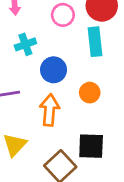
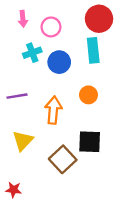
pink circle: (63, 15) -> (51, 27), moved
blue circle: (54, 70) -> (59, 62), moved

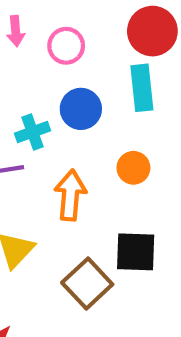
cyan cross: (32, 53) -> (32, 132), moved

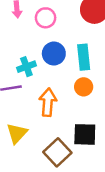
cyan rectangle: (142, 88) -> (84, 57), moved

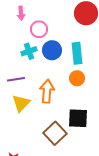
pink circle: (46, 18) -> (39, 29), moved
cyan cross: (26, 67) -> (29, 51), moved
yellow triangle: (17, 133) -> (21, 103), moved

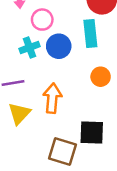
cyan rectangle: (77, 53) -> (90, 34), moved
orange circle: (77, 78) -> (101, 77), moved
brown square: (55, 133) -> (62, 152), turned -30

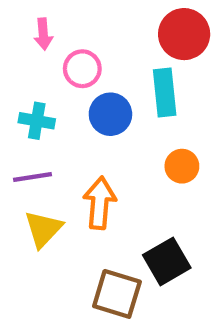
cyan cross: (30, 47) -> (37, 121), moved, turned 30
black square: (92, 133) -> (167, 261), turned -32

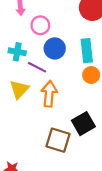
cyan rectangle: (165, 93) -> (87, 51), moved
purple line: (32, 177) -> (37, 67), moved, turned 36
yellow triangle: (43, 229) -> (19, 89), moved

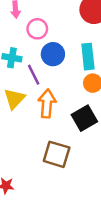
purple line: (37, 67) -> (34, 75), turned 36
black square: (83, 124) -> (84, 118), moved

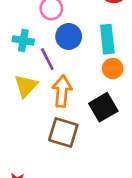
brown square: (57, 154) -> (63, 133), moved

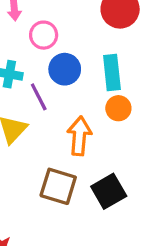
orange arrow: (62, 91) -> (79, 136), moved
black square: (103, 107) -> (109, 191), moved

